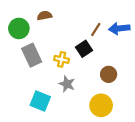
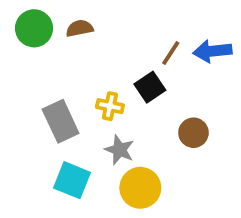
green circle: (19, 28) -> (34, 28), moved
gray rectangle: (32, 55) -> (61, 121), moved
yellow circle: (101, 105) -> (140, 188), moved

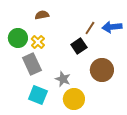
green circle: (34, 28) -> (18, 38), moved
yellow cross: (110, 106) -> (38, 42), moved, turned 32
brown circle: (193, 133) -> (102, 70), size x1.5

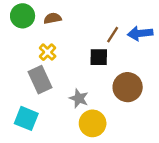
green circle: (18, 38) -> (23, 16), moved
black square: (79, 46) -> (99, 57), turned 35
cyan square: (38, 95) -> (26, 118), moved

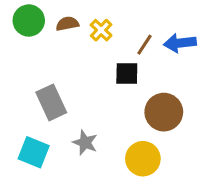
yellow cross: (48, 52) -> (101, 30), moved
gray star: (79, 98) -> (85, 143), moved
yellow circle: (93, 123) -> (143, 159), moved

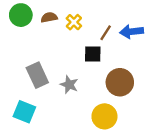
gray star: (85, 143) -> (69, 85), moved

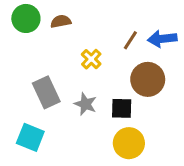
yellow cross: (74, 22) -> (91, 59), moved
black square: (93, 54) -> (122, 108), moved
brown circle: (120, 82) -> (148, 79), moved

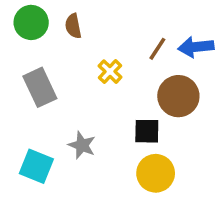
brown semicircle: (61, 21) -> (73, 26), turned -90
gray rectangle: (46, 92) -> (40, 87), moved
gray star: (85, 104) -> (82, 145), moved

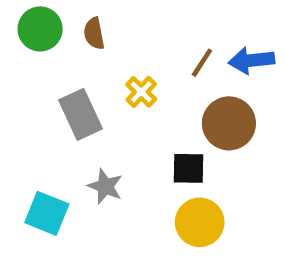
gray rectangle: (40, 87) -> (81, 114), moved

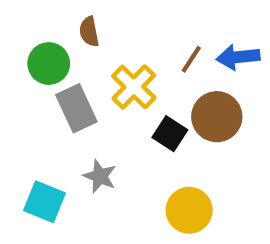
green circle: (40, 29) -> (49, 63), moved
yellow cross: (141, 92) -> (134, 87), size x1.5
black square: (188, 168) -> (170, 134), moved, turned 32

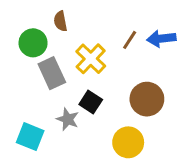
brown circle: (217, 117) -> (147, 99), moved
black square: (170, 134) -> (91, 102), moved

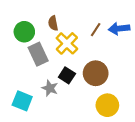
brown semicircle: (60, 21) -> (53, 23), moved
brown circle: (147, 99) -> (96, 73), moved
yellow circle: (128, 142) -> (107, 105), moved

